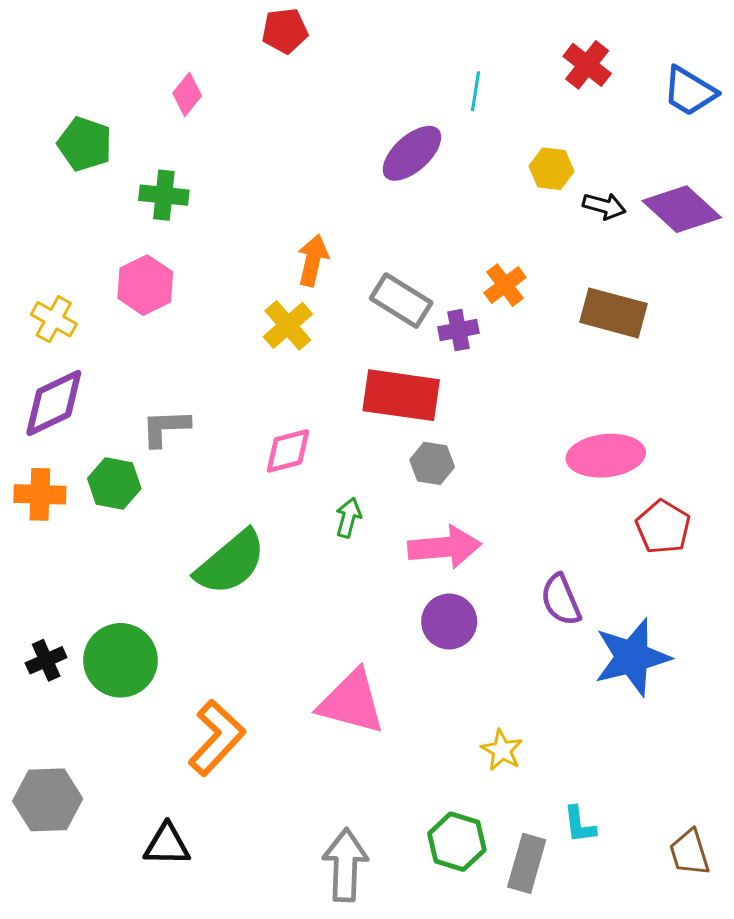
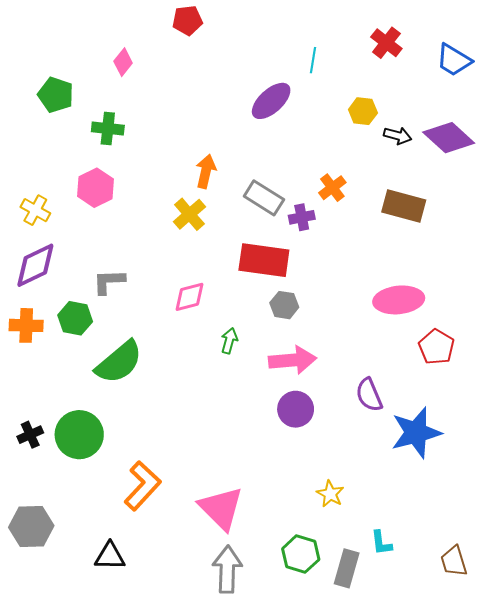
green semicircle: (231, 563) -> (119, 362), moved
pink triangle: (351, 702) -> (221, 508), moved, turned 30

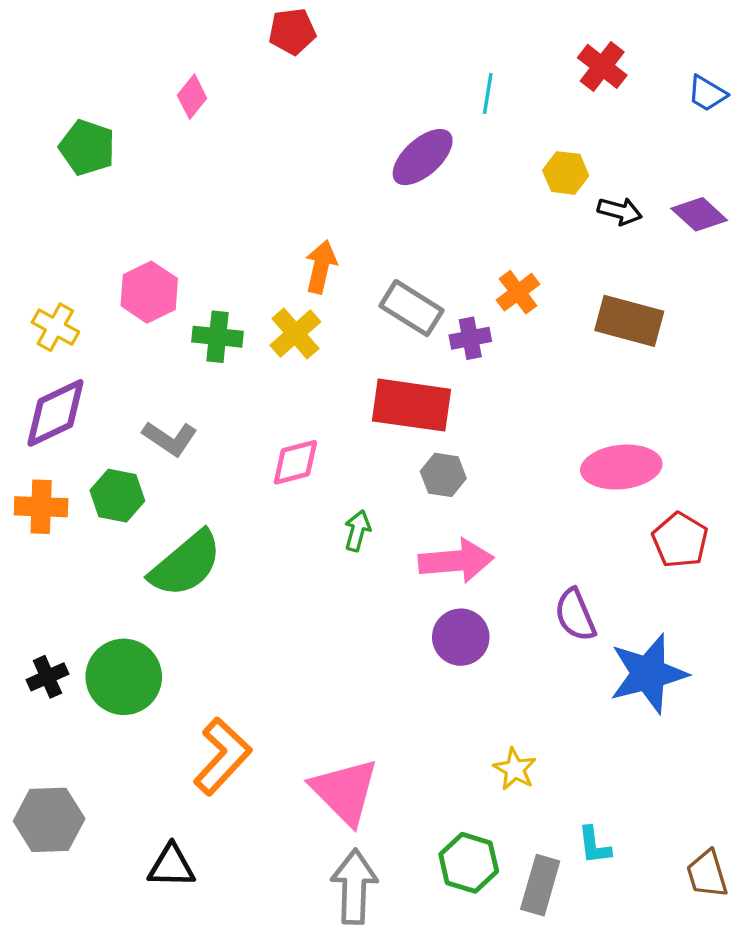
blue trapezoid: (454, 60) -> (707, 93), size x0.7
green cross: (108, 128) -> (218, 337), moved
purple diamond: (449, 138) -> (699, 214), size x0.7
gray L-shape: (109, 282) -> (170, 438), turned -144

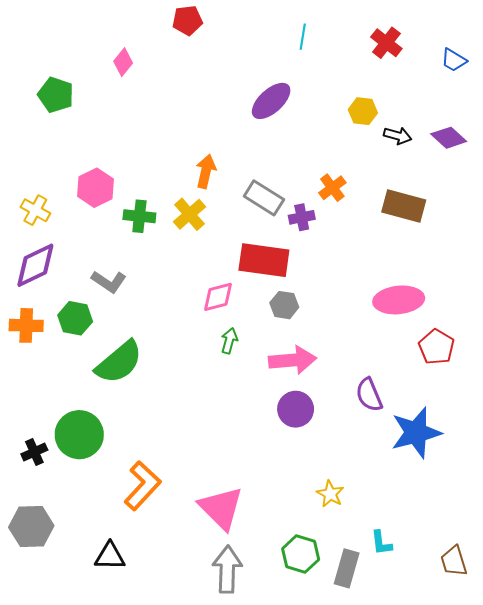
cyan line: (488, 93) -> (303, 37), moved
pink diamond: (295, 462) -> (218, 297), moved
black cross: (47, 677) -> (34, 452), moved

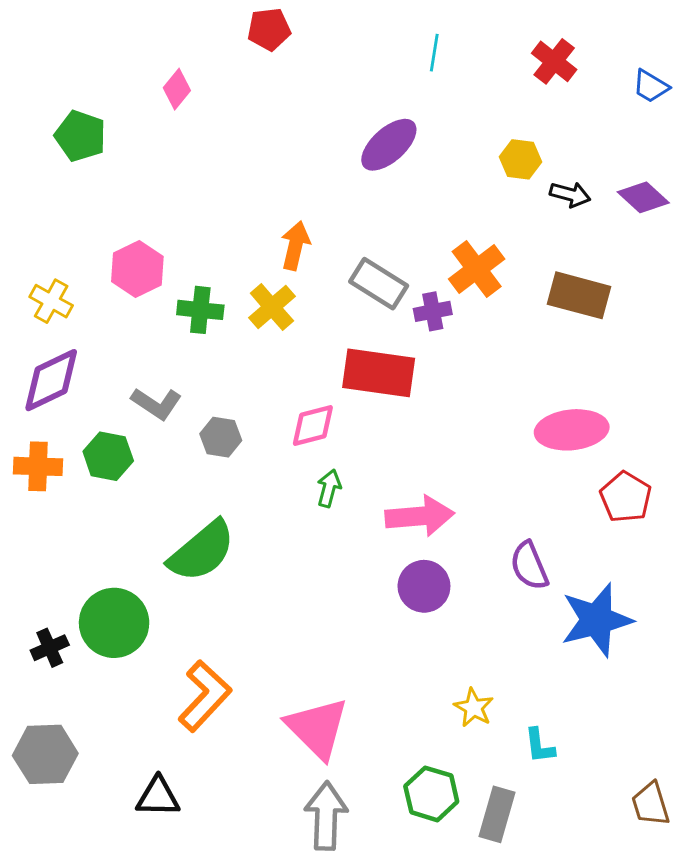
orange cross: (332, 188) -> (477, 269), size x1.4
gray hexagon: (284, 305) -> (221, 437), moved
green semicircle: (119, 362) -> (202, 551), moved
cyan L-shape: (381, 543) -> (539, 746), moved

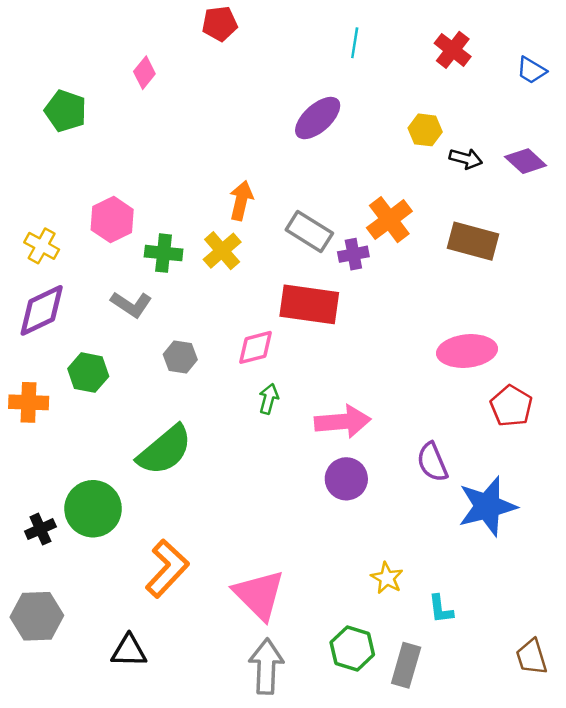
gray L-shape: (156, 404) -> (131, 304), moved
orange cross: (38, 466) -> (29, 402), moved

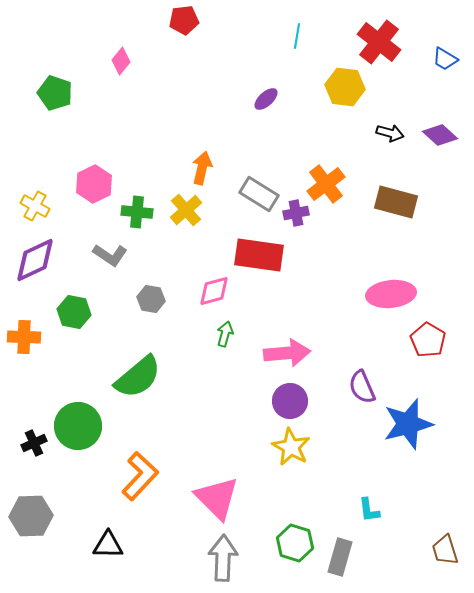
red cross: (453, 50) -> (379, 42), size x1.4
purple ellipse: (318, 118) -> (266, 99), size x0.6
yellow hexagon: (425, 130) -> (345, 87), moved, size x1.4
yellow star: (387, 578) -> (291, 447), moved, size x1.4

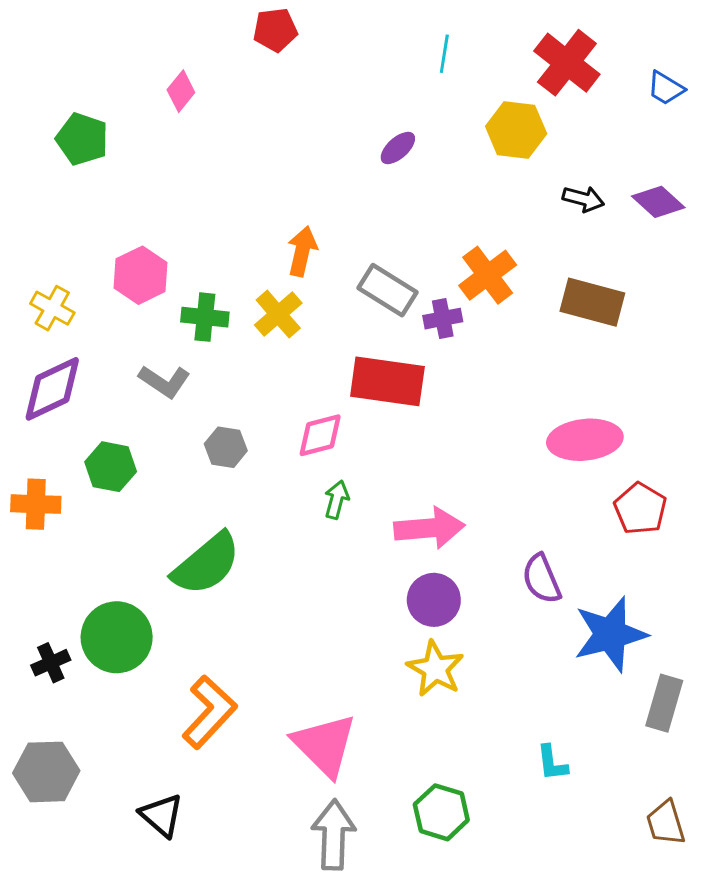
black triangle: (108, 545) -> (161, 815), turned 40
gray rectangle: (340, 557) -> (664, 703), moved

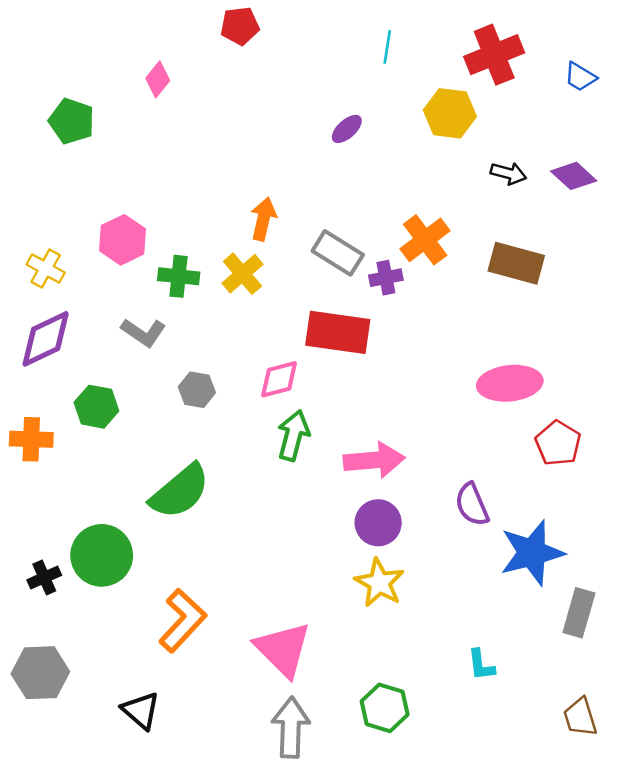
red cross: (567, 63) -> (494, 55), turned 30
green arrow: (337, 500) -> (293, 435), size x1.5

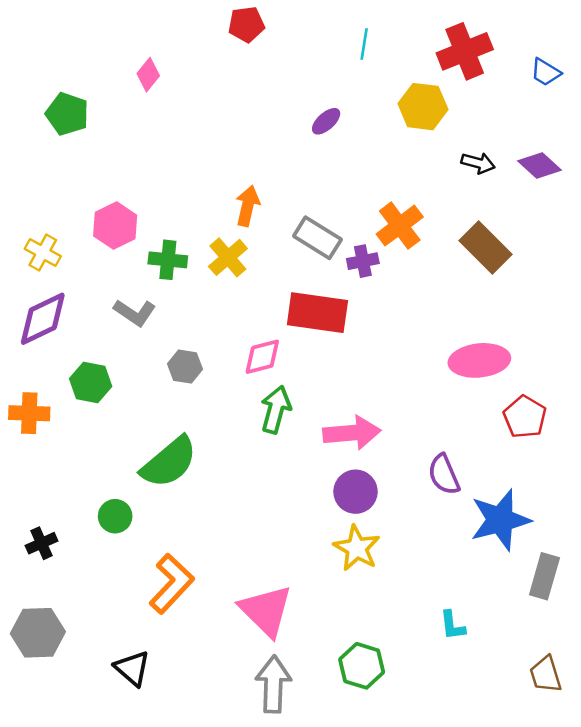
red pentagon: (240, 26) -> (246, 24), moved
brown rectangle: (516, 263) -> (486, 248), turned 30
green circle: (102, 555) -> (115, 516), moved, size x0.6

